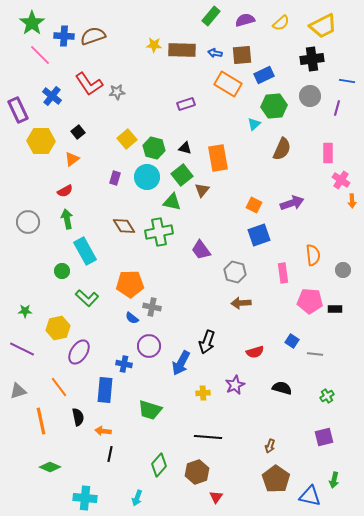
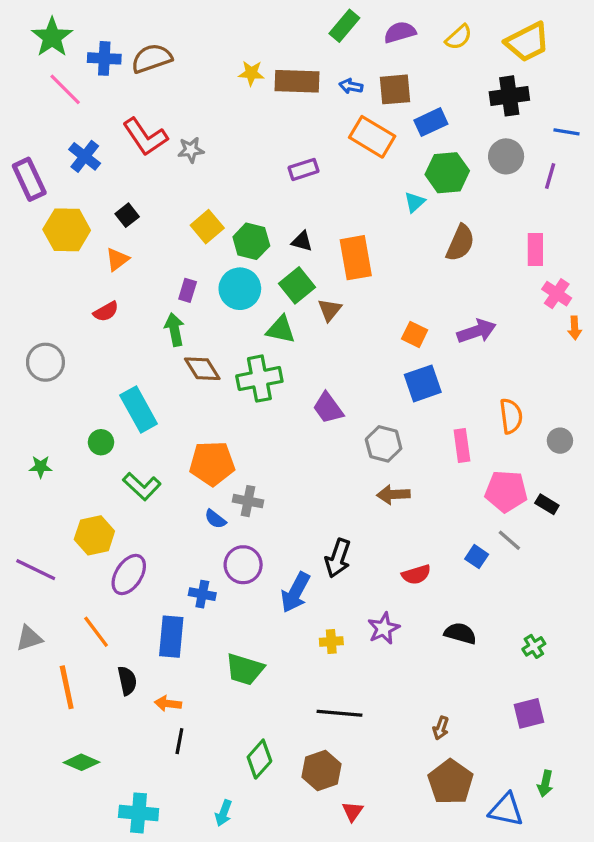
green arrow: (67, 219) -> (175, 330), moved
black rectangle: (335, 309) -> (547, 504), turned 32
green star: (25, 311) -> (41, 467), moved
gray line: (315, 354) -> (509, 540), moved, turned 35

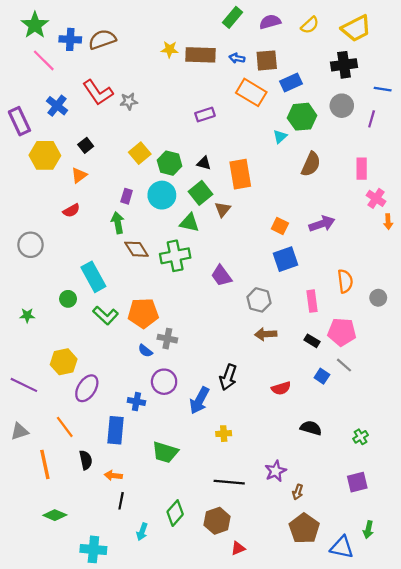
green L-shape: (142, 486) -> (106, 315), moved
black rectangle: (547, 504) -> (312, 341), moved
purple star: (384, 628) -> (276, 471), moved
red triangle: (353, 811) -> (238, 548), turned 32
cyan arrow: (224, 813) -> (142, 532), moved

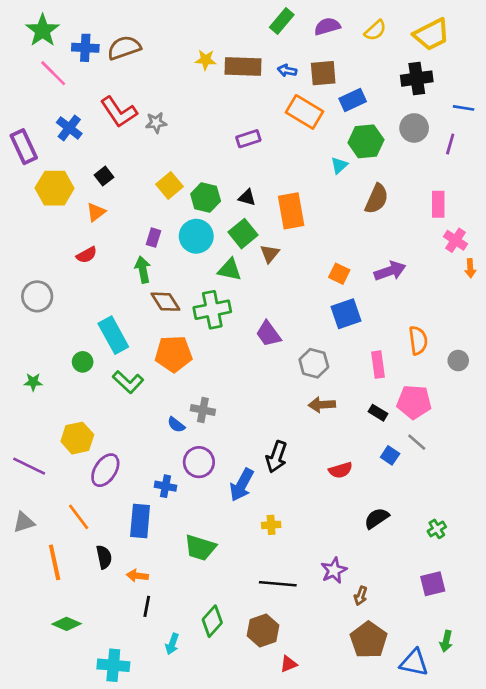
orange pentagon: (143, 313) -> (173, 354), moved
black semicircle: (311, 428) -> (377, 518), turned -50

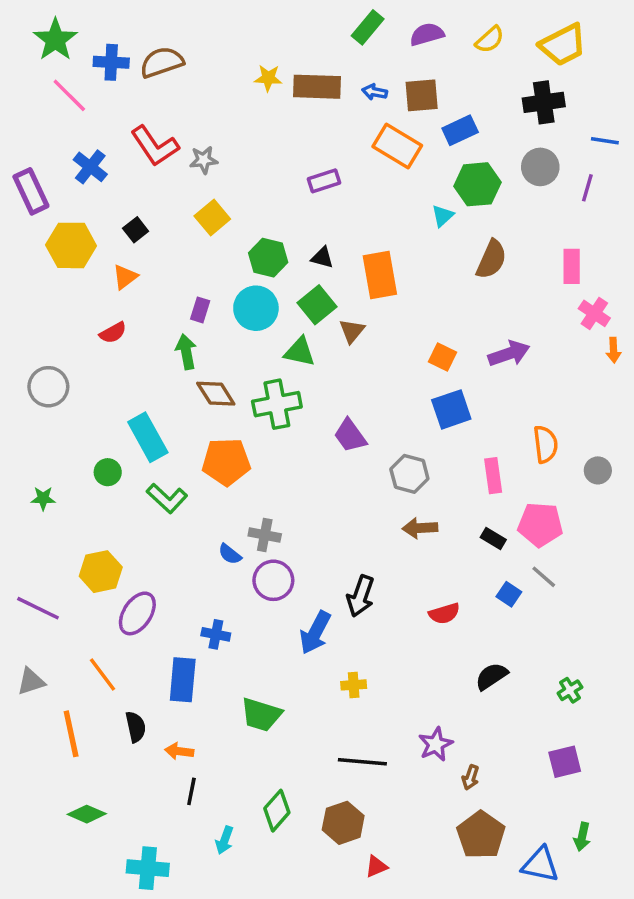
yellow square: (169, 185) -> (212, 218), moved
purple circle: (199, 462) -> (273, 580), moved

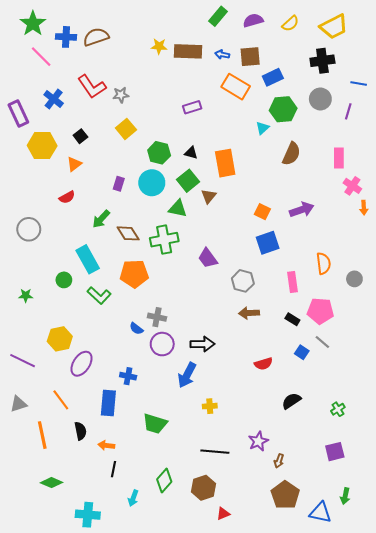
green arrow: (186, 352) -> (101, 219), moved, turned -126
black arrow: (361, 596) -> (202, 344), moved, turned -110

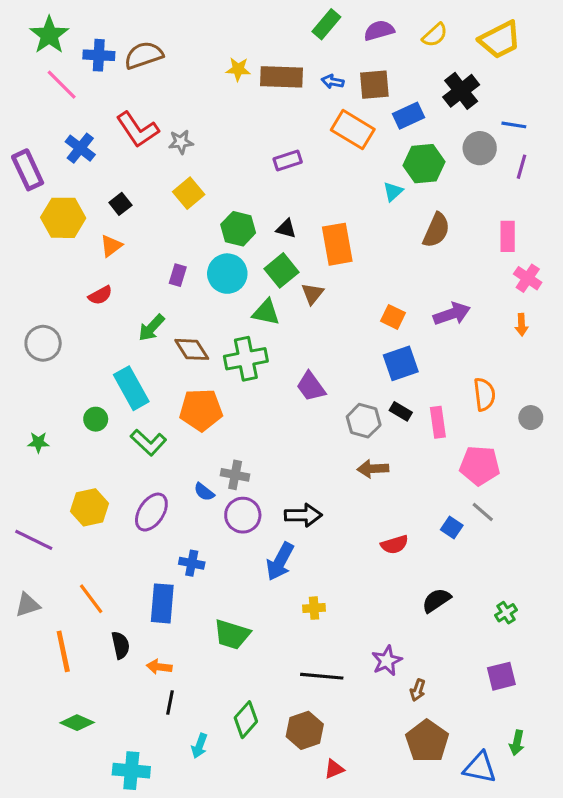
black cross: (322, 61) -> (461, 91), moved, turned -30
blue line: (359, 83) -> (514, 125), moved
orange arrow: (364, 208) -> (522, 325), moved
black rectangle: (292, 319) -> (401, 411), moved
purple ellipse: (81, 364) -> (151, 512), moved

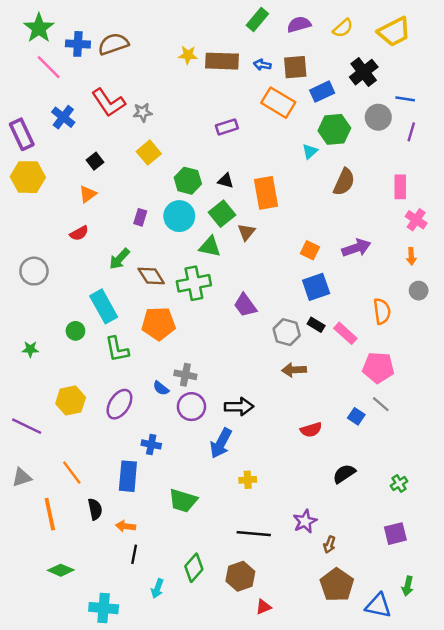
yellow hexagon: (63, 218) -> (28, 177), moved
gray circle: (531, 418) -> (419, 291), moved
pink rectangle: (438, 422) -> (345, 333), turned -40
green L-shape: (148, 442) -> (117, 349), turned 36

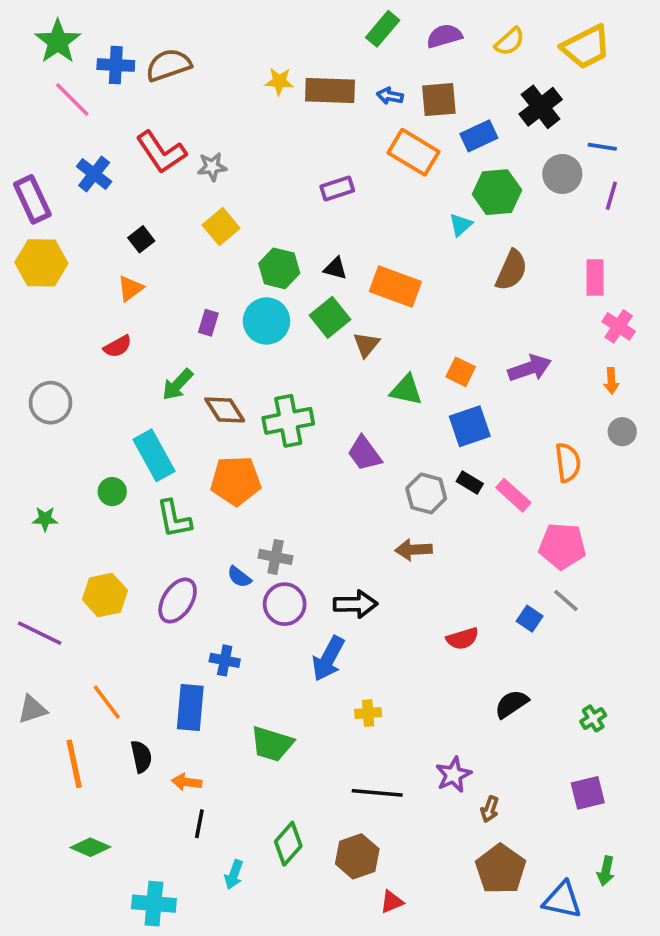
orange rectangle: (266, 193) -> (395, 286), turned -60
green triangle: (210, 247) -> (406, 390), moved
brown arrow: (294, 370) -> (413, 550), moved

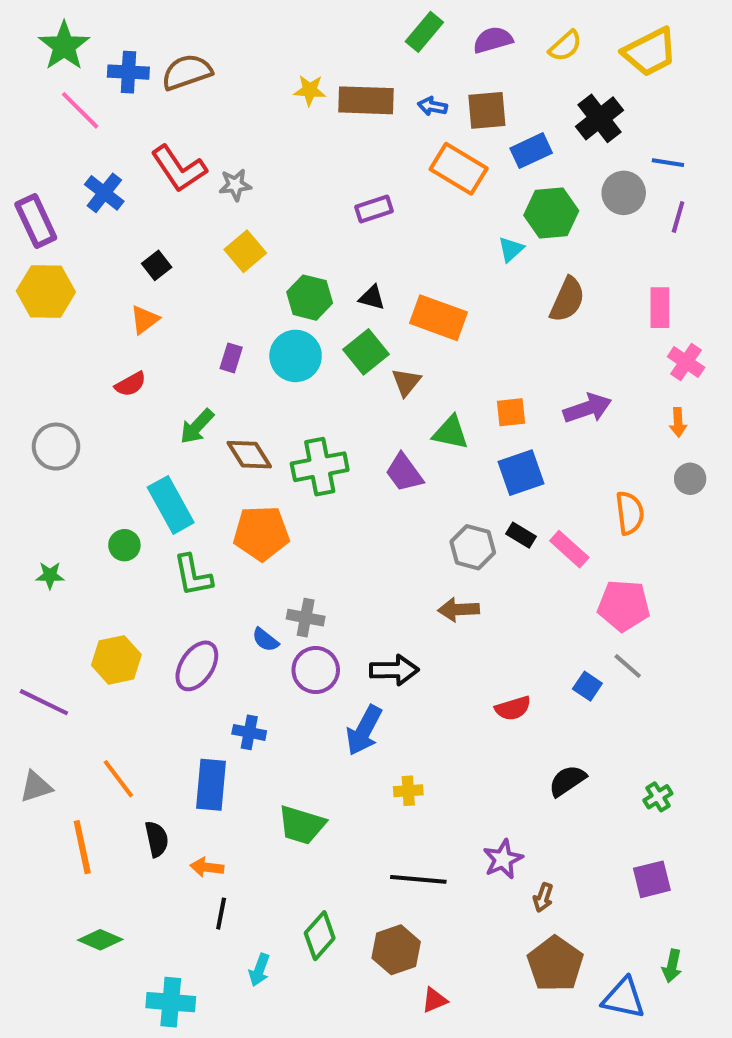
orange square: (461, 372) -> (511, 412), turned -32
purple trapezoid: (364, 453) -> (404, 473), moved

